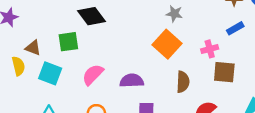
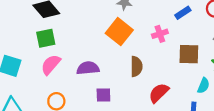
green square: (68, 42) -> (46, 38), moved
brown square: (224, 72) -> (189, 54), moved

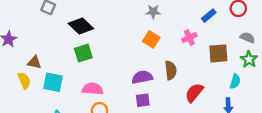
orange square: (119, 32) -> (151, 39), size x0.7
pink semicircle: (51, 65) -> (93, 89), moved, turned 60
purple semicircle: (88, 68) -> (142, 77), moved

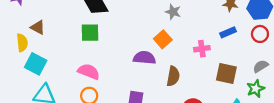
gray semicircle: (248, 38) -> (261, 66), turned -72
purple semicircle: (142, 77) -> (144, 58), moved
cyan square: (53, 82) -> (36, 64), moved

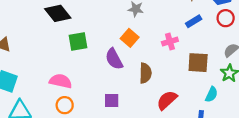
green square: (90, 33) -> (78, 42), moved
purple semicircle: (144, 58) -> (114, 59), turned -115

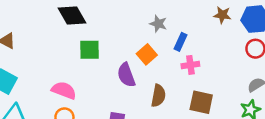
blue rectangle: (194, 21) -> (180, 42), moved, turned -42
brown square: (198, 63) -> (201, 102), moved

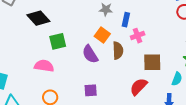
pink semicircle: (64, 90) -> (44, 66), moved
brown semicircle: (158, 96) -> (118, 51), moved

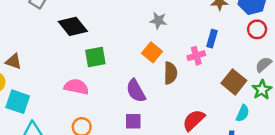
blue rectangle: (126, 20) -> (212, 39), moved
purple semicircle: (90, 54) -> (136, 91), moved
brown square: (152, 62) -> (234, 82), moved, turned 36

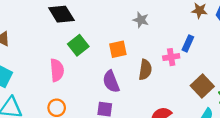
orange square: (152, 52) -> (118, 49), moved, turned 30
green square: (95, 57) -> (78, 45), turned -36
pink semicircle: (76, 87) -> (57, 70), turned 65

